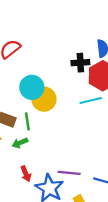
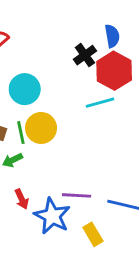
black cross: (80, 63) -> (85, 55), turned -30
yellow circle: (44, 99) -> (41, 128), moved

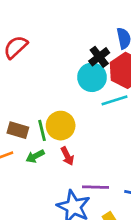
cyan circle: (25, 89) -> (92, 77), moved
red arrow: (22, 199) -> (67, 156), moved

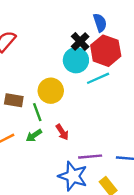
yellow circle: (61, 126) -> (51, 91), moved
brown rectangle: (18, 130) -> (14, 100), moved

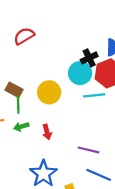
green line: (37, 112) -> (18, 105), moved
purple line: (90, 157) -> (88, 150), moved

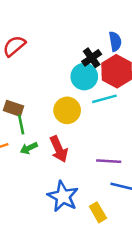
yellow circle: (49, 92) -> (67, 110), moved
red arrow: (47, 132) -> (59, 149), size x1.5

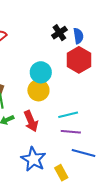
black cross: (92, 58) -> (59, 33), moved
cyan circle: (84, 77) -> (41, 72), moved
cyan line: (104, 99) -> (68, 115), moved

